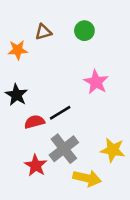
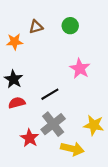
red semicircle: (34, 122) -> (17, 103), moved

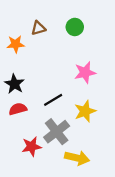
pink star: (80, 68) -> (85, 73), turned 30
yellow star: (94, 125) -> (85, 111), moved, turned -30
red star: (30, 138) -> (31, 147), turned 30

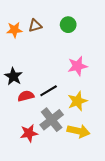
orange star: (16, 44) -> (14, 30), moved
red semicircle: (18, 109) -> (26, 96), moved
yellow arrow: (77, 158) -> (79, 131), moved

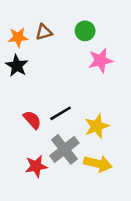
pink star: (77, 66) -> (101, 60), moved
black star: (13, 76) -> (17, 66), moved
red semicircle: (26, 96) -> (32, 120), turned 63

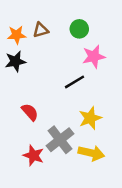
black star: (17, 66) -> (15, 61), turned 30
black line: (61, 113) -> (74, 82), moved
red star: (36, 166) -> (33, 155), turned 30

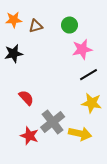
orange star: (17, 35) -> (14, 20), moved
black line: (74, 82) -> (88, 75), moved
yellow star: (90, 118) -> (92, 103), moved, turned 30

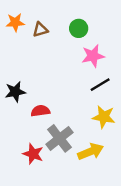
black star: (14, 53) -> (15, 92), moved
red semicircle: (26, 98) -> (40, 111), moved, turned -56
yellow arrow: (80, 134) -> (91, 152), turned -35

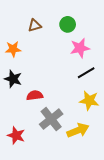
orange star: (15, 22) -> (13, 49), moved
black star: (15, 92) -> (13, 79), turned 30
red star: (33, 154) -> (16, 136), moved

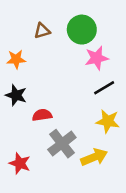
green circle: (68, 24) -> (82, 30), size x1.5

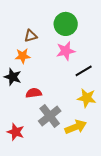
brown triangle: (42, 31) -> (31, 36), moved
pink star: (97, 58) -> (66, 51), moved
orange star: (16, 59) -> (23, 56), moved

